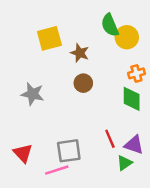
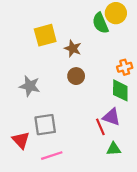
yellow circle: (127, 37) -> (116, 13), moved
purple triangle: (134, 145) -> (111, 117), moved
gray square: (69, 151) -> (45, 125), moved
green triangle: (124, 163) -> (114, 149), turned 32

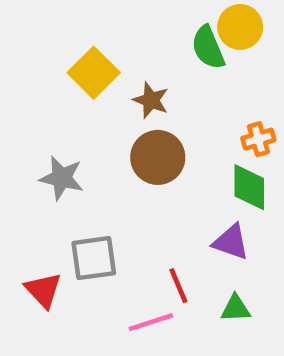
yellow square: (45, 35) -> (94, 73), turned -30
brown circle: (76, 76) -> (158, 157), size x1.5
red line: (100, 127) -> (178, 286), moved
pink line: (52, 156) -> (151, 322), moved

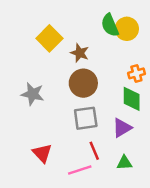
yellow circle: (240, 27) -> (127, 29), moved
purple triangle: (231, 242) -> (122, 128), turned -50
gray square: (94, 258) -> (86, 118), moved
red triangle: (43, 290) -> (42, 153), moved

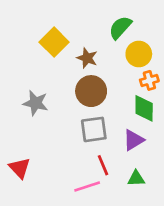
green semicircle: (110, 25) -> (120, 28), turned 65
yellow circle: (127, 29) -> (139, 54), moved
red triangle: (42, 153) -> (20, 168), moved

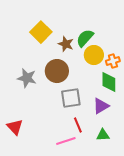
green semicircle: (120, 28) -> (85, 38), moved
yellow circle: (139, 54) -> (94, 55), moved
brown circle: (91, 91) -> (57, 71), moved

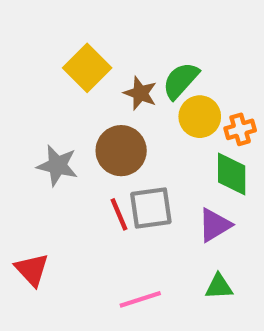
red line: (78, 125) -> (119, 214), moved

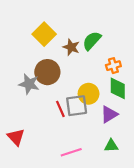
yellow circle: (200, 117) -> (89, 94), moved
orange cross: (240, 129) -> (113, 66), moved
brown circle: (121, 151) -> (47, 72), moved

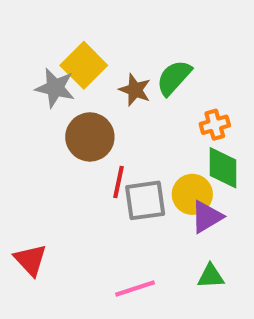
gray star: (29, 84) -> (55, 88), moved
yellow circle: (89, 94) -> (192, 194), moved
red line: (60, 109) -> (119, 182), moved, turned 35

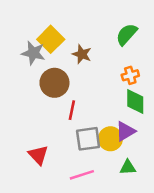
green semicircle: (174, 78) -> (127, 34), moved
yellow circle: (192, 194) -> (110, 139), moved
gray square: (145, 200) -> (88, 139), moved
red triangle: (31, 260) -> (38, 155), moved

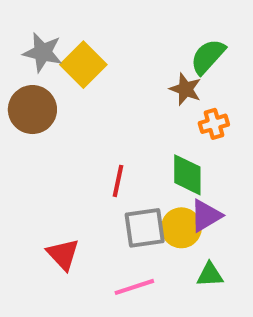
gray star: (33, 53) -> (43, 52), moved
brown star: (82, 54) -> (185, 89), moved
brown circle: (54, 83) -> (32, 110), moved
green diamond: (135, 101) -> (187, 175), moved

